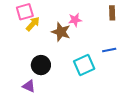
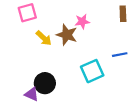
yellow arrow: (33, 24) -> (44, 38), moved, turned 91
black circle: (41, 65) -> (45, 83), moved

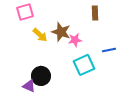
brown rectangle: (123, 14) -> (95, 13), moved
pink star: (82, 22) -> (75, 40), moved

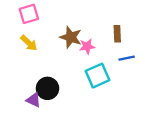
brown rectangle: (95, 13) -> (117, 34), moved
yellow arrow: (40, 35) -> (29, 43), moved

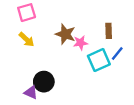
blue line: (127, 58) -> (117, 54), turned -40
cyan square: (98, 76) -> (99, 60), moved

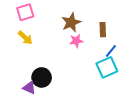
brown star: (65, 34) -> (71, 22), moved, turned 30
cyan square: (99, 60) -> (107, 67), moved

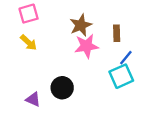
pink star: (76, 41) -> (86, 46), size x1.5
black circle: (42, 77) -> (62, 88), moved

